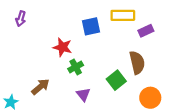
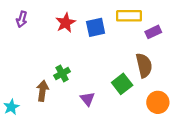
red star: (62, 47) -> (66, 23), moved, turned 30
green cross: (76, 67) -> (62, 73), moved
brown arrow: (40, 87) -> (42, 91), turned -42

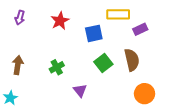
blue square: (96, 27) -> (94, 33), moved
green square: (122, 84) -> (103, 63), moved
brown arrow: (42, 91) -> (18, 65), moved

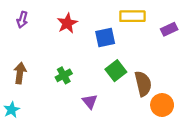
purple rectangle: (140, 29) -> (169, 29), moved
brown semicircle: (132, 60) -> (143, 84), moved

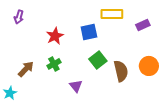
red star: (67, 23) -> (55, 36), moved
brown arrow: (20, 73) -> (26, 69), moved, turned 36
orange circle: (162, 105) -> (149, 66), moved

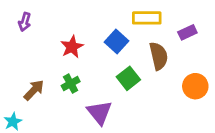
blue square: (89, 32) -> (117, 42), turned -36
brown semicircle: (121, 71) -> (159, 56), moved
purple triangle: (76, 86) -> (99, 112), size x1.5

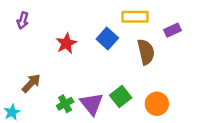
green square: (128, 78) -> (121, 97), moved
green cross: (71, 84) -> (65, 104), moved
orange circle: (195, 86) -> (157, 104), moved

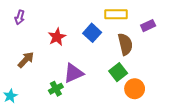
brown arrow: (31, 83) -> (26, 60), moved
green square: (121, 97) -> (118, 72), moved
purple triangle: (92, 104) -> (74, 73), moved, turned 45

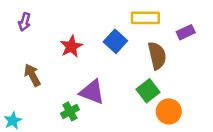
brown arrow: (26, 60) -> (32, 75), turned -72
purple triangle: (74, 73) -> (92, 92), turned 45

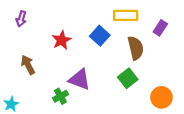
purple rectangle: (186, 32) -> (160, 28), turned -32
orange circle: (169, 111) -> (161, 97), moved

